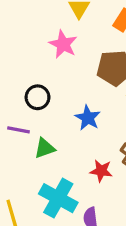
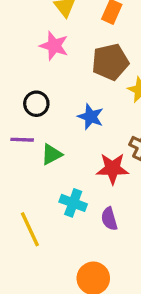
red star: (101, 171) -> (112, 169), size x1.4
cyan cross: (58, 198) -> (73, 203), size x0.7

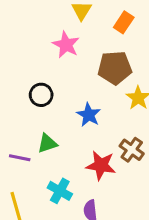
purple line: (22, 140) -> (20, 158), moved

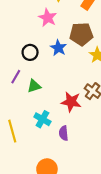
blue star: (89, 115) -> (58, 48), moved
purple line: (20, 158) -> (16, 77), moved, turned -72

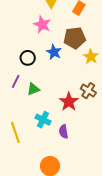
red star: (71, 102) -> (69, 102), turned 30

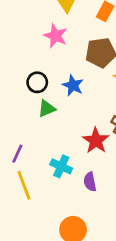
blue star: (54, 52) -> (73, 85), moved
purple line: (16, 81) -> (17, 154), moved
green triangle: (33, 89) -> (47, 109), moved

